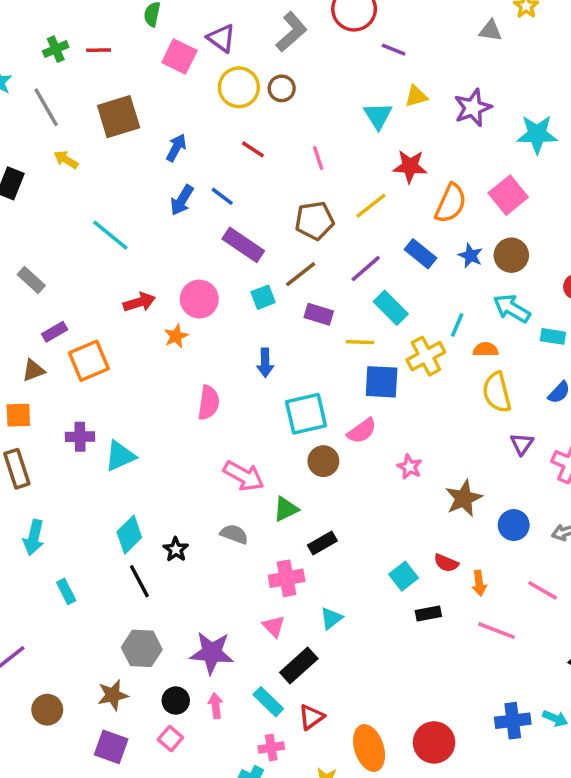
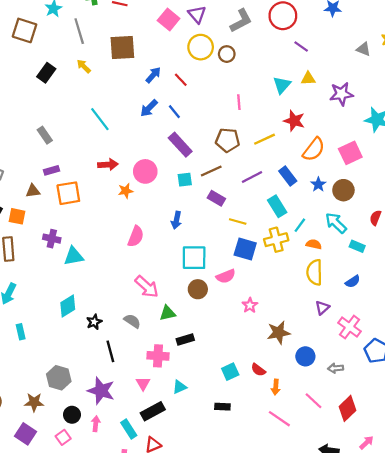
red line: (253, 149) -> (181, 80), moved
cyan rectangle: (391, 308) -> (277, 206), moved
black line: (139, 581) -> (110, 351), moved
black rectangle: (428, 613) -> (222, 407), moved

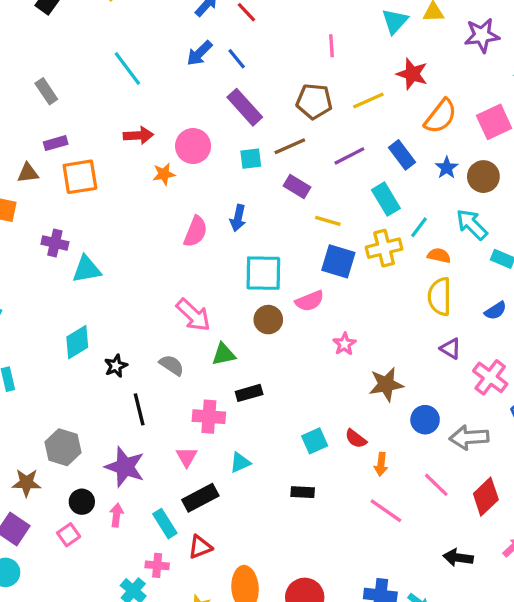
pink semicircle: (136, 236) -> (196, 232), moved
purple triangle: (322, 308) -> (451, 349), turned -48
gray arrow: (336, 368) -> (469, 437), size x1.6

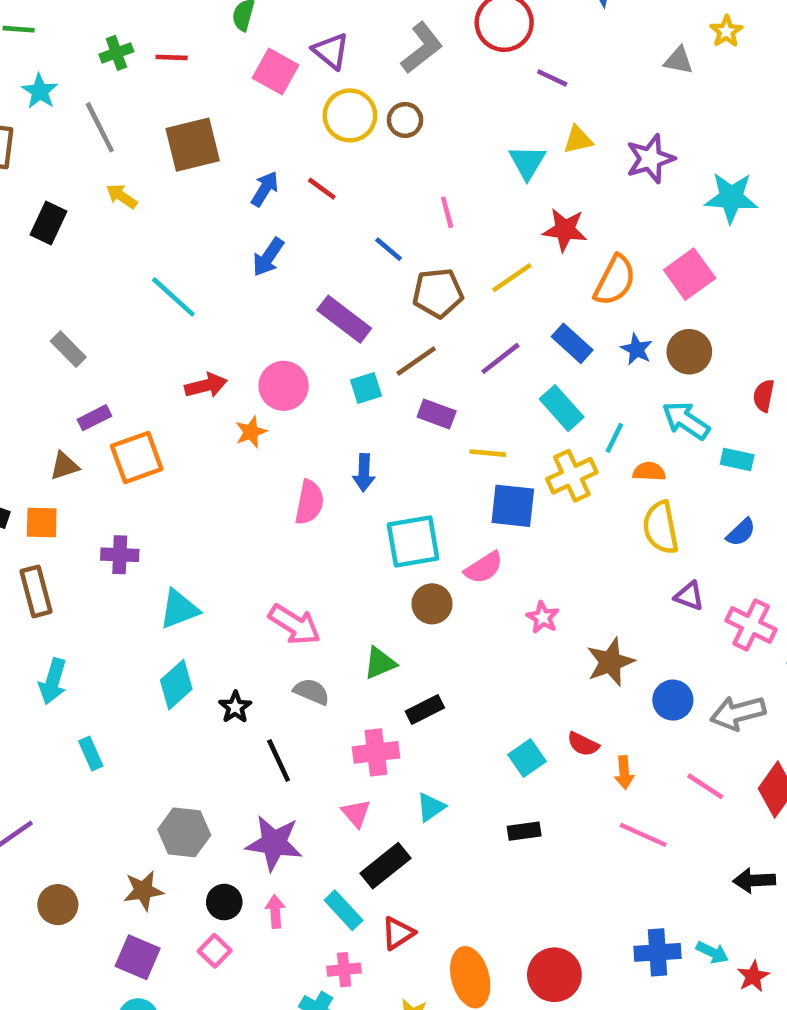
blue line: (237, 59) -> (389, 249), moved
cyan triangle: (87, 269) -> (179, 609), moved
pink arrow: (193, 315) -> (295, 625), moved

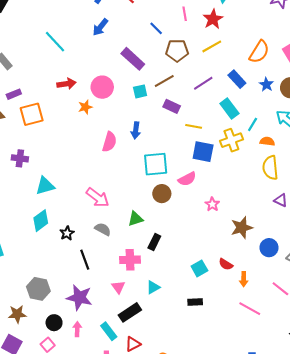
red star: (565, 230) -> (213, 19), moved, turned 30
black rectangle: (425, 709) -> (154, 242), turned -42

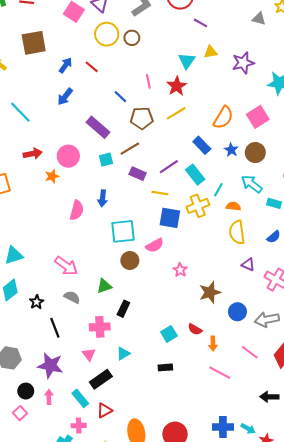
purple line: (203, 83) -> (169, 167), moved

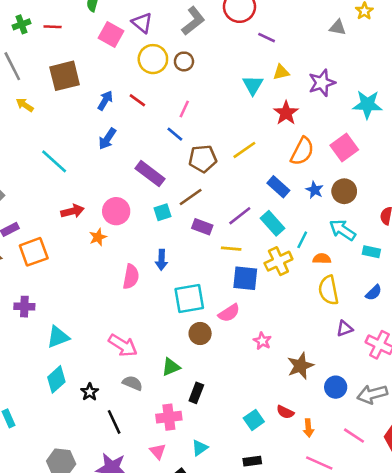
pink line: (148, 81) -> (184, 109), moved, turned 40
red star: (177, 86) -> (286, 113), moved
purple triangle: (248, 264) -> (345, 329), turned -40

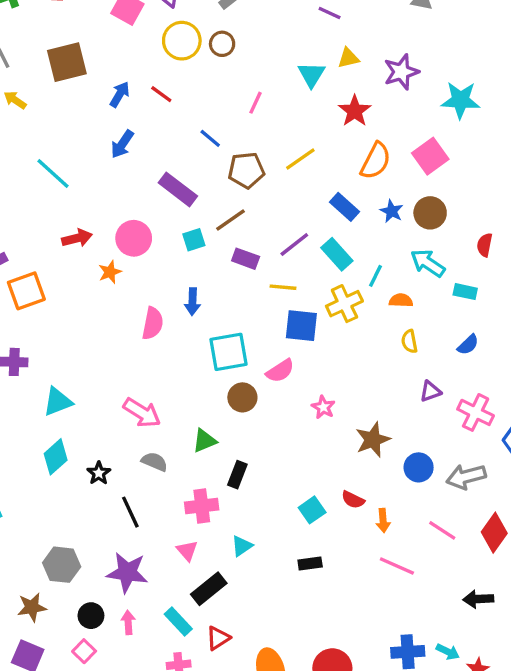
pink line: (184, 109) -> (256, 103), moved
yellow semicircle: (328, 290) -> (409, 341), size x0.6

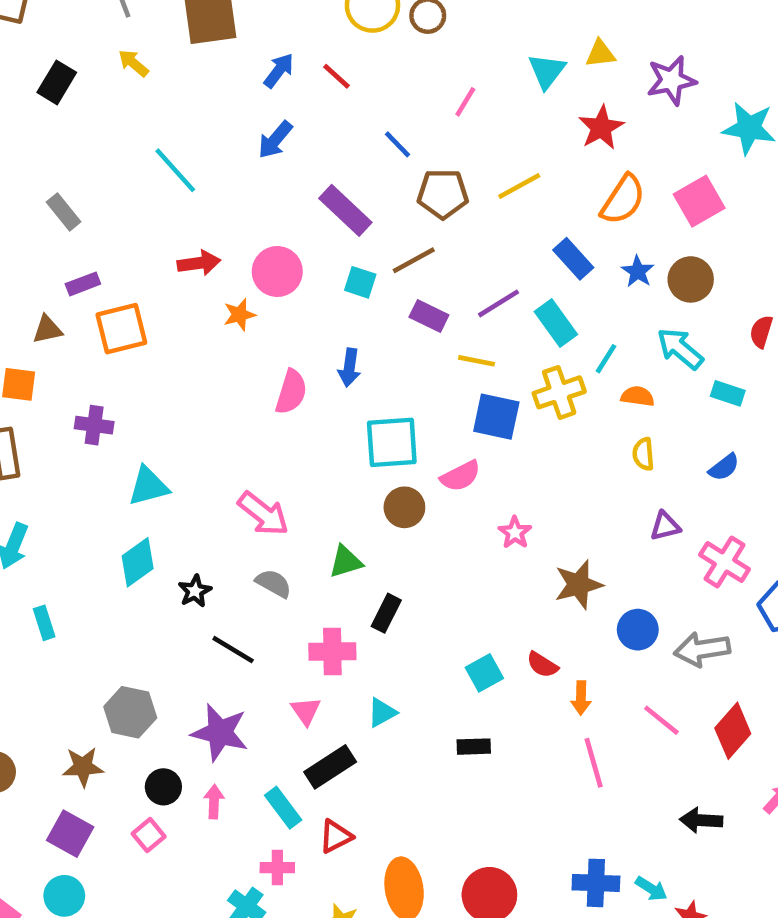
cyan square: (194, 240) -> (360, 282), turned 30
black line: (130, 512) -> (233, 650), turned -40
pink line: (397, 566) -> (594, 763), turned 44

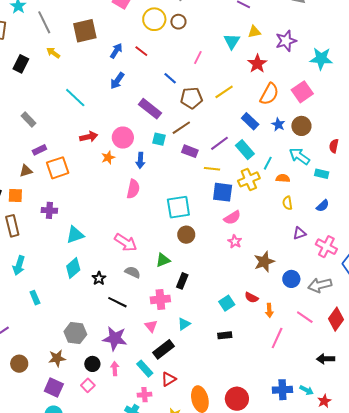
blue arrow: (349, 368) -> (140, 160), moved
pink semicircle: (460, 476) -> (232, 218), moved
pink line: (594, 763) -> (277, 338), turned 45

